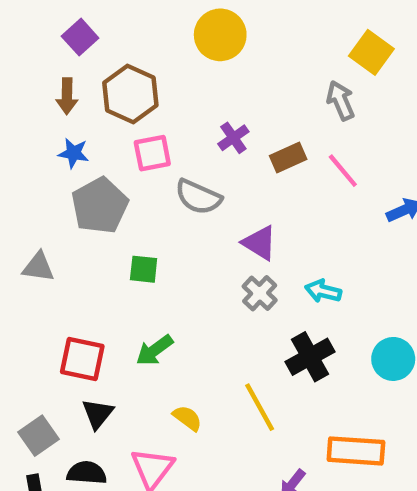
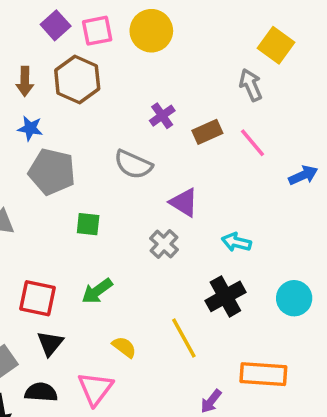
purple square: (80, 37) -> (56, 25), moved
pink square: (152, 153) -> (97, 31), moved
gray pentagon: (100, 206) -> (52, 172), turned -30
gray cross: (260, 293) -> (164, 244), moved

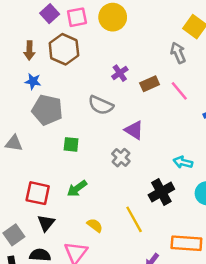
cyan arrow: (236, 242) -> (183, 162), moved

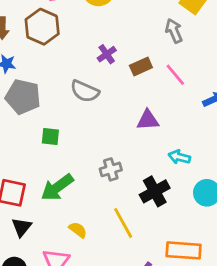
purple triangle: (134, 130) -> (148, 120), moved, turned -36
gray cross: (121, 158) -> (111, 169), moved, turned 30
green arrow: (77, 188) -> (57, 187), size x1.4

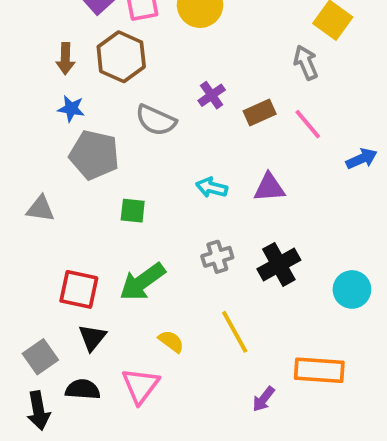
gray semicircle: (85, 91) -> (156, 120), moved
cyan arrow: (179, 157) -> (212, 188), moved
black cross: (155, 191) -> (279, 264), moved

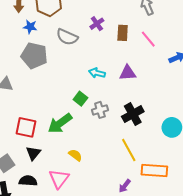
blue star: (71, 109) -> (30, 27), moved
brown rectangle: (260, 113) -> (123, 33), turned -63
green square: (133, 211) -> (80, 99), moved, turned 32
yellow line: (235, 332) -> (129, 150), moved

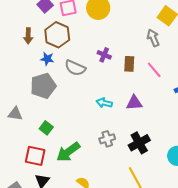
purple cross: (97, 24) -> (104, 55), turned -32
blue star: (30, 27) -> (47, 59), moved
gray pentagon: (34, 55) -> (43, 86), turned -30
green square: (80, 99) -> (46, 128), moved

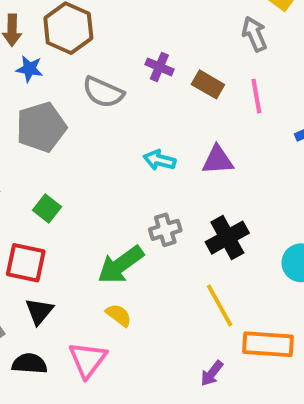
blue star: (47, 59) -> (30, 69), moved
brown rectangle: (129, 64) -> (208, 84), turned -63
pink line: (154, 70) -> (256, 96), turned 30
green arrow: (68, 152) -> (121, 265), moved

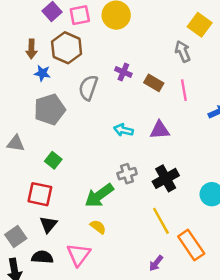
gray semicircle: (103, 92) -> (88, 88), turned 85
orange rectangle: (268, 344) -> (191, 245), turned 52

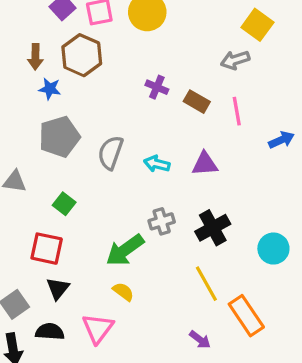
gray arrow: (183, 51) -> (235, 60), turned -85
gray semicircle: (88, 88) -> (110, 153), moved
purple arrow: (156, 263) -> (200, 340), turned -91

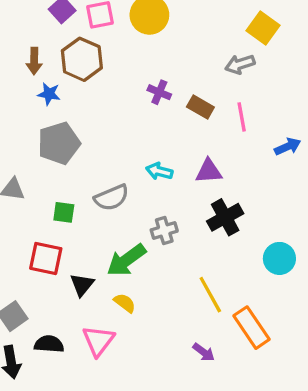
gray semicircle: (110, 153) -> (112, 198), moved, turned -132
green square: (64, 204) -> (64, 212), turned -30
black cross: (213, 228) -> (225, 217), moved
black triangle: (58, 288) -> (82, 285), moved

